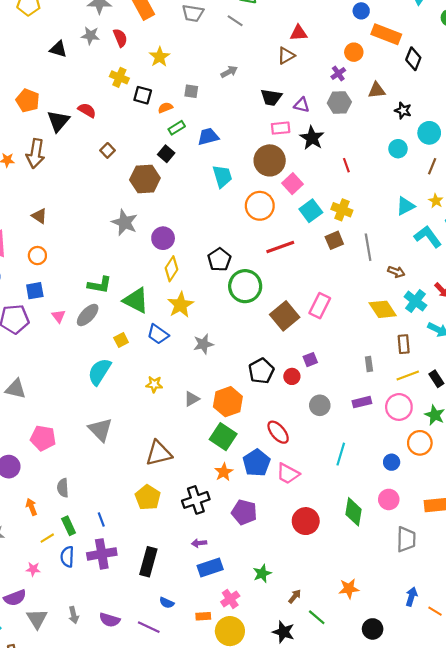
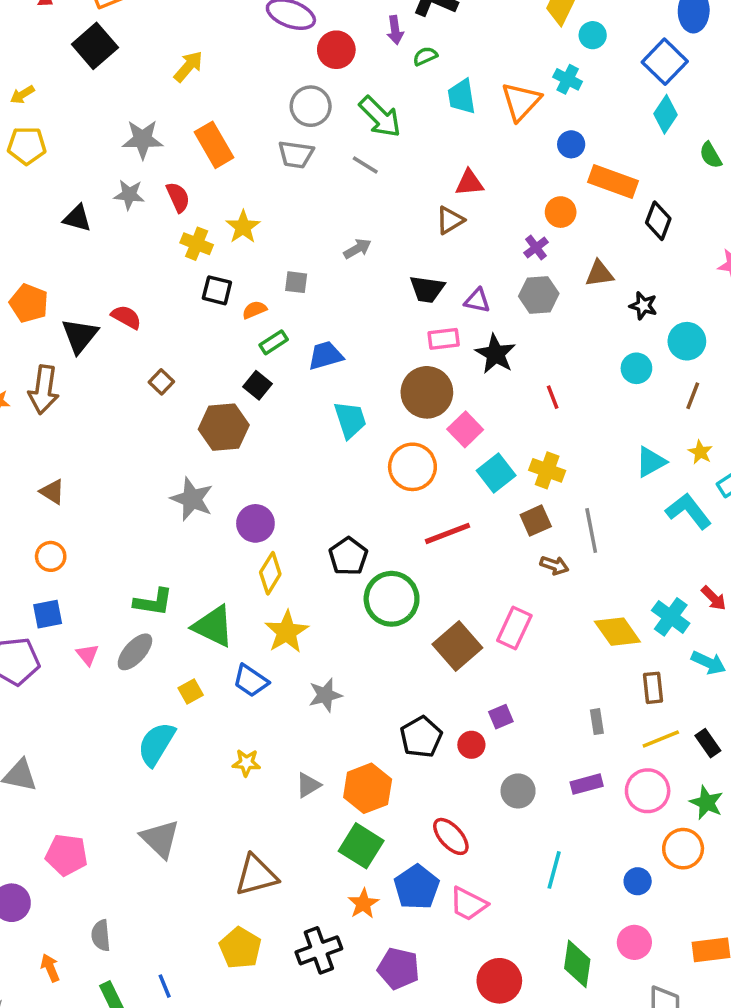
yellow cross: (119, 77) -> (197, 244), moved
brown arrow: (396, 272) -> (554, 565), moved

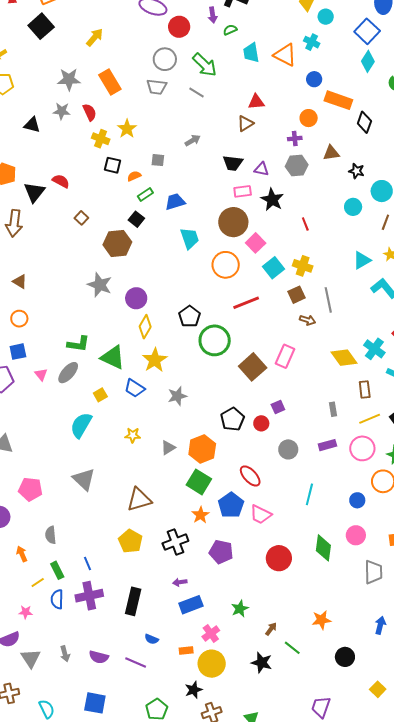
orange triangle: (521, 101) -> (285, 55), turned -45
purple cross: (536, 248) -> (295, 138), turned 32

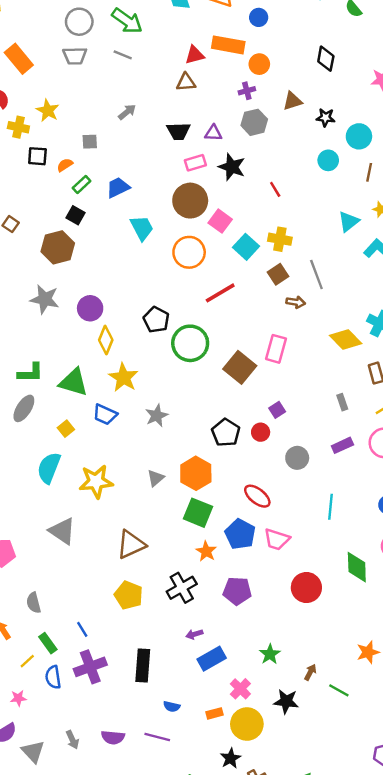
orange rectangle: (338, 100) -> (228, 45), moved
brown triangle: (245, 123) -> (186, 82), turned 36
yellow star: (133, 435) -> (96, 481), moved, size x1.8
black star: (262, 663) -> (286, 701), moved

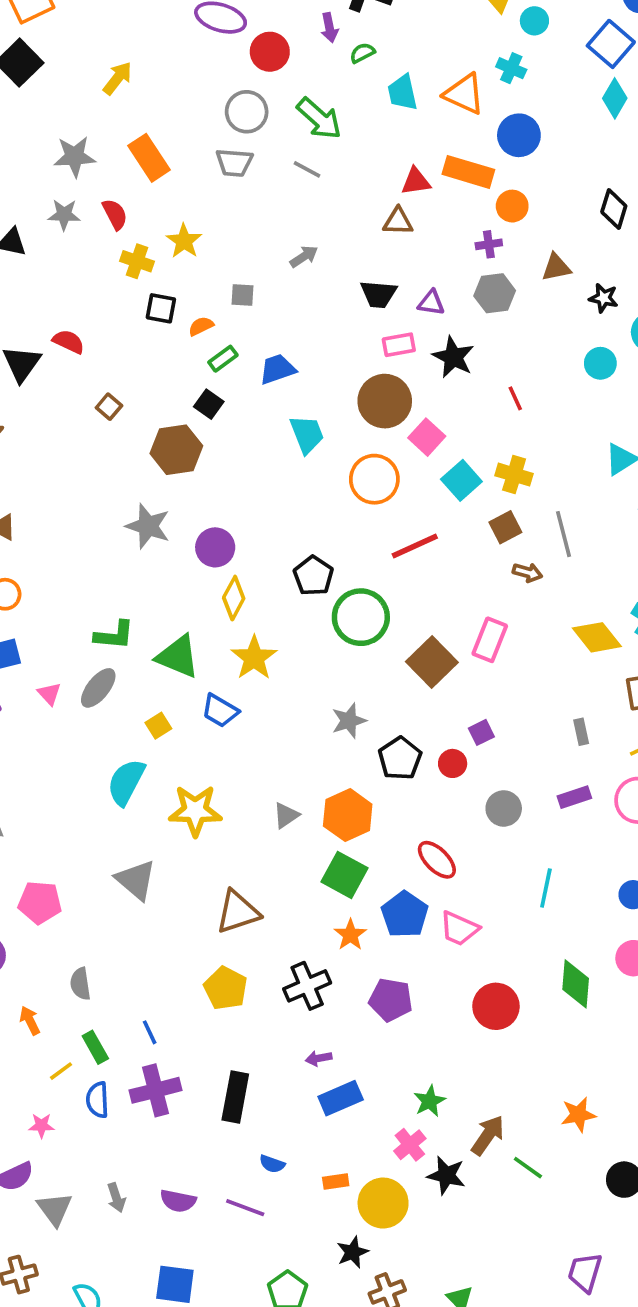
blue circle: (259, 17) -> (519, 135), size x1.5
gray star: (157, 416) -> (349, 721), moved
brown arrow: (310, 672) -> (488, 1135), size x1.6
pink cross: (240, 689) -> (410, 1145), moved

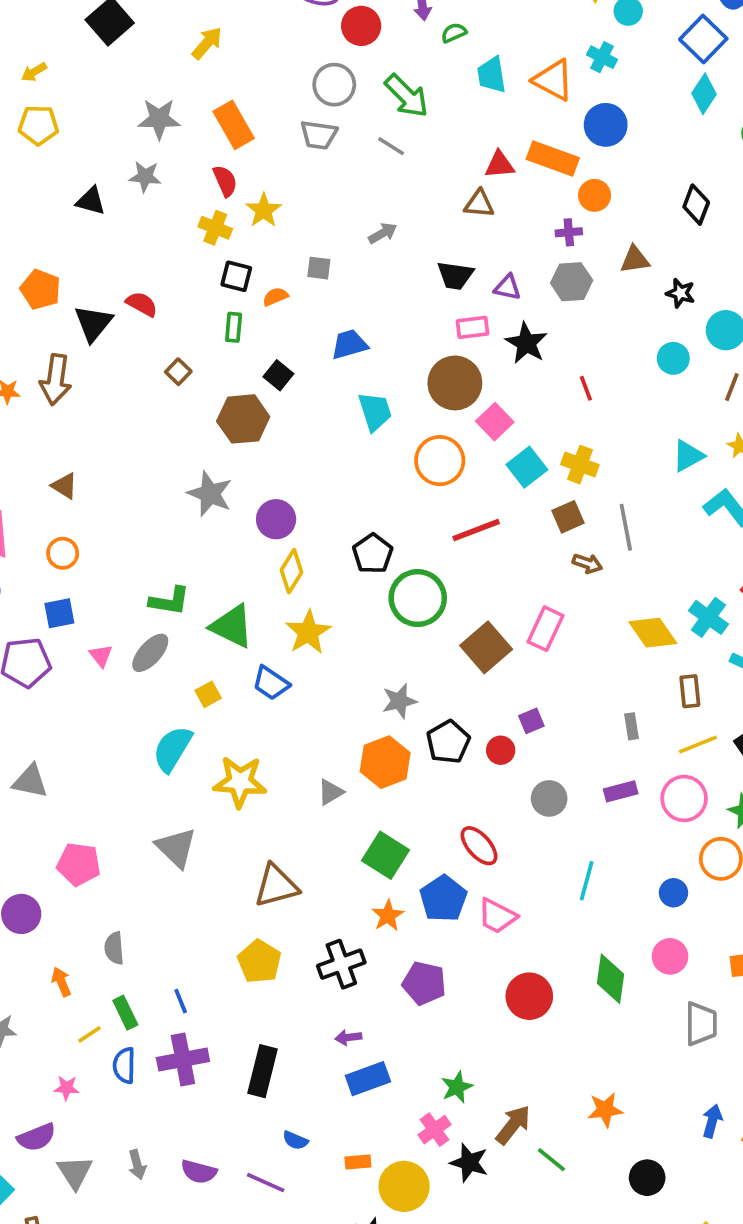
red semicircle: (115, 214) -> (225, 181), moved
green rectangle: (223, 359) -> (234, 327), moved, turned -52
orange hexagon: (348, 815) -> (385, 762), moved

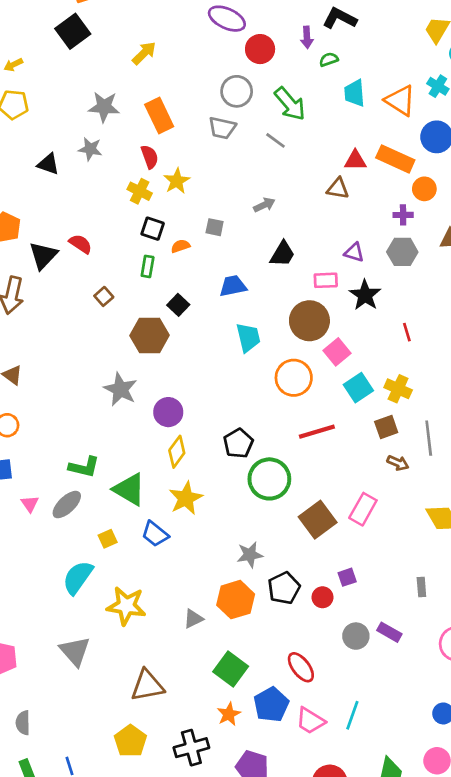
black trapezoid: (455, 275) -> (283, 254), moved, turned -72
purple rectangle: (621, 791) -> (389, 632), moved, turned 40
cyan line: (587, 881) -> (352, 715), moved

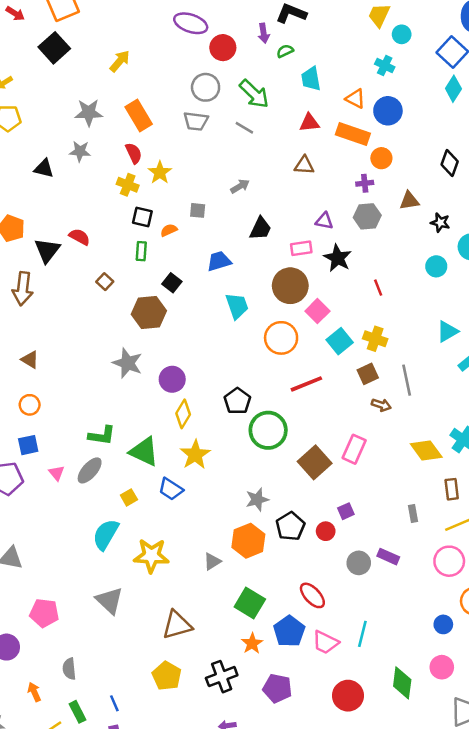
orange triangle: (400, 100) -> (355, 99), moved, size x0.7
red triangle: (355, 161) -> (309, 123), moved

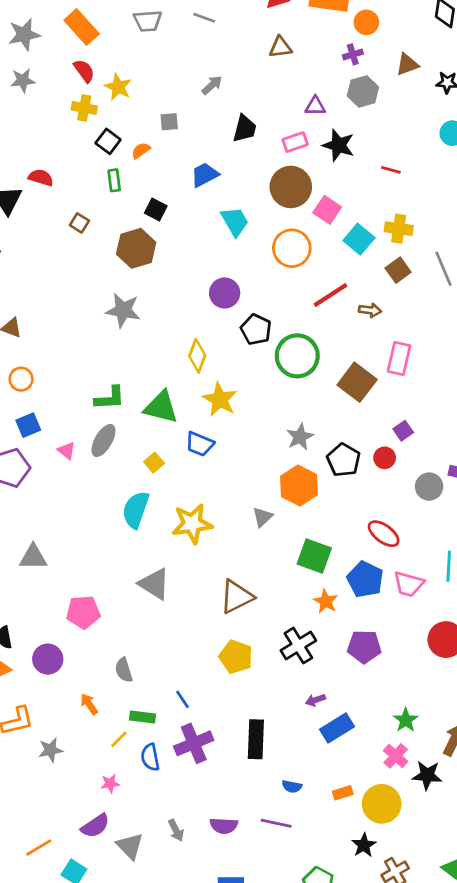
black square: (142, 217) -> (108, 141), turned 35
red line: (378, 288) -> (391, 170), turned -42
purple circle: (172, 379) -> (225, 293), moved
brown arrow: (381, 405) -> (370, 310), moved
green rectangle: (78, 712) -> (142, 717), turned -45

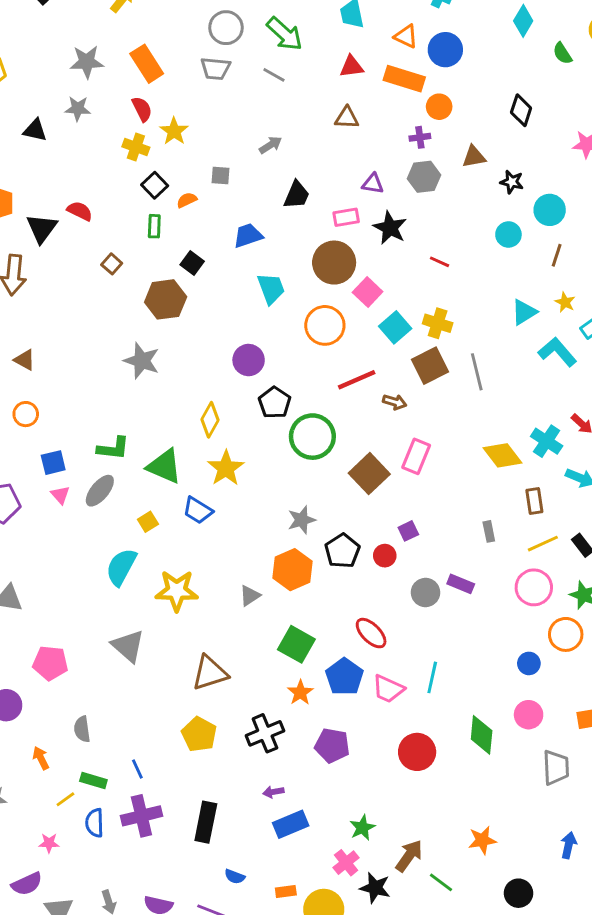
brown square: (398, 270) -> (430, 366), size x1.4
blue square: (28, 425) -> (53, 463), moved

